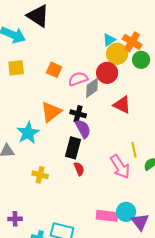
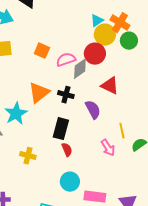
purple semicircle: (83, 129) -> (93, 110), moved
pink arrow: (120, 167) -> (108, 148), size x0.7
cyan circle: (126, 212) -> (70, 182), moved

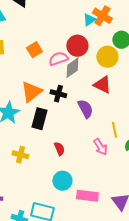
orange cross: (120, 23) -> (102, 16), moved
yellow circle: (105, 35) -> (107, 57), moved
orange square: (42, 51) -> (34, 50), turned 35
red circle: (95, 54) -> (77, 46), moved
black rectangle: (61, 129) -> (39, 119), moved

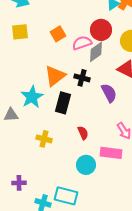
pink rectangle: (87, 196) -> (111, 153), moved

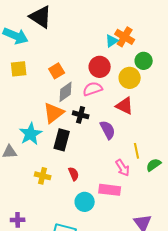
pink semicircle: (82, 43) -> (93, 89), moved
gray diamond: (96, 52) -> (66, 92), moved
red semicircle: (83, 133) -> (74, 174), moved

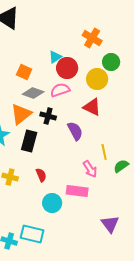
cyan triangle: (112, 41) -> (55, 57), moved
orange square: (57, 71) -> (24, 72), turned -35
gray diamond: (66, 92) -> (33, 93), turned 55

